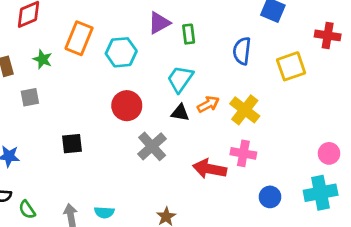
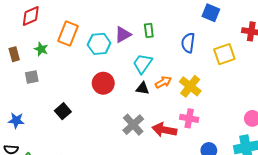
purple triangle: (159, 23) -> (123, 35), moved
black square: (72, 144) -> (63, 111), turned -35
gray cross: (152, 146) -> (133, 125), moved

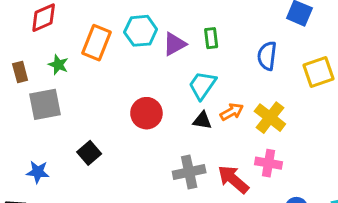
cyan hexagon: (99, 44) -> (141, 31), moved
gray square: (32, 77) -> (45, 104), size x1.6
blue star: (16, 120) -> (38, 172), moved
gray cross: (133, 125) -> (189, 172), turned 30
red arrow: (164, 130) -> (233, 179), turned 30

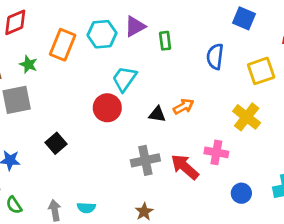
purple triangle: (174, 44) -> (135, 26), moved
cyan trapezoid: (202, 85) -> (124, 79), moved
yellow cross: (270, 118) -> (247, 117), moved

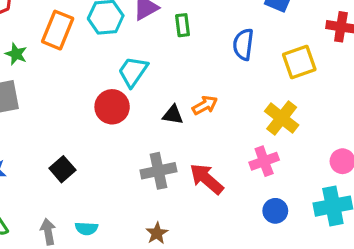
black square: (56, 143) -> (62, 169), moved
pink cross: (216, 152) -> (264, 161), moved, turned -30

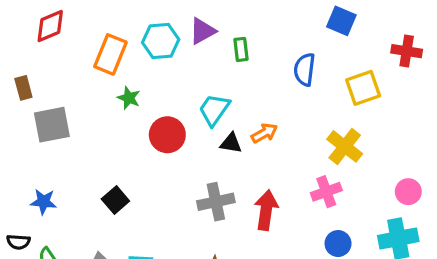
green star: (16, 54) -> (129, 98), moved
cyan trapezoid: (133, 72) -> (214, 110), moved
red arrow: (206, 179) -> (266, 210), turned 57

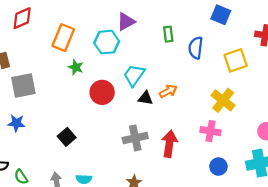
cyan hexagon: (161, 41) -> (107, 42), moved
green rectangle: (241, 49) -> (168, 34), moved
pink cross: (326, 192) -> (210, 131), turned 30
blue star: (44, 202) -> (16, 123), moved

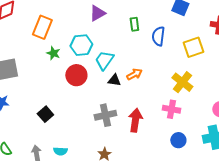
cyan hexagon: (107, 42) -> (81, 45), moved

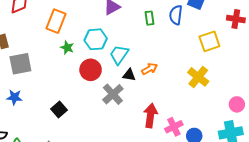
blue semicircle: (158, 36) -> (176, 15), moved
pink cross: (171, 109) -> (174, 127), moved, turned -36
gray cross: (105, 115) -> (113, 94), moved, turned -30

